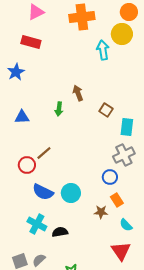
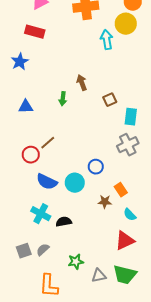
brown square: (106, 110) -> (110, 100), turned 32
blue circle: (110, 177) -> (96, 167), moved
red triangle: (121, 251) -> (125, 241), turned 40

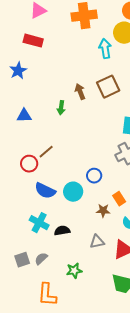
brown square: (110, 100) -> (108, 87), moved, size x1.6
gray triangle: (99, 276) -> (97, 242), moved

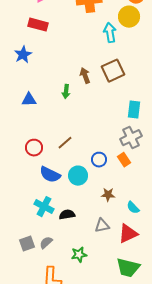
brown line: (46, 152) -> (65, 143), moved
orange rectangle: (119, 199) -> (124, 160), moved

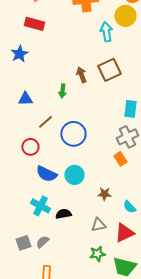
brown line: (65, 143) -> (45, 122), moved
blue circle: (99, 160) -> (73, 134), moved, size x1.6
green star: (79, 255) -> (97, 254), moved

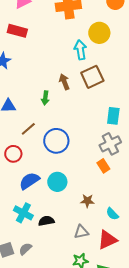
yellow circle: (125, 16) -> (99, 33), moved
cyan arrow: (106, 32) -> (80, 50), moved
blue semicircle: (46, 174) -> (29, 181), turned 120

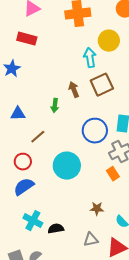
blue circle: (56, 141) -> (95, 131), moved
blue semicircle: (29, 181) -> (24, 187), moved
cyan circle: (57, 182) -> (67, 166), moved, size x1.4

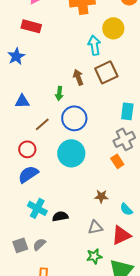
blue circle: (95, 131) -> (74, 118), moved

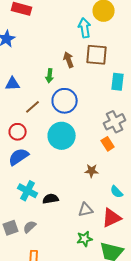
brown square: (106, 72) -> (97, 55), turned 30
cyan rectangle: (127, 111) -> (118, 82), moved
brown star: (101, 196) -> (92, 171), moved

